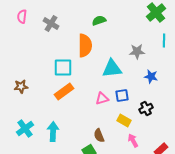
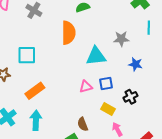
cyan square: (63, 68) -> (27, 55), moved
orange rectangle: (64, 92) -> (35, 91), moved

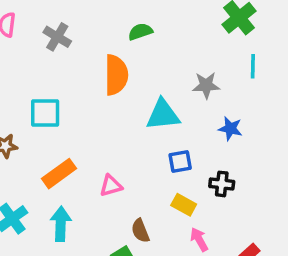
pink triangle: (86, 87) -> (111, 186), moved
black cross: (130, 97) -> (222, 184), turned 32

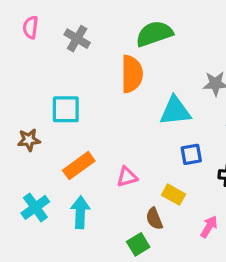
green semicircle: (140, 32) -> (154, 34), size x1.6
yellow rectangle: (184, 205) -> (174, 195), moved
pink arrow: (199, 239) -> (209, 227), turned 60

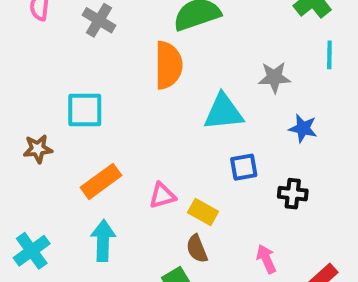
yellow rectangle: (174, 195) -> (203, 212), moved
cyan cross: (35, 207) -> (32, 251), moved
pink arrow: (209, 227) -> (266, 259), turned -55

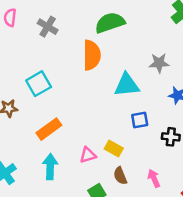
cyan square: (85, 110) -> (39, 84), turned -30
pink triangle: (162, 196) -> (88, 155), moved
brown semicircle: (197, 249) -> (120, 176), moved

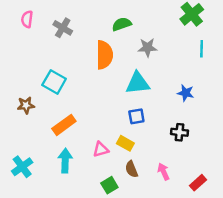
green semicircle: (110, 23) -> (122, 24), size x0.7
gray star: (159, 63) -> (148, 47), moved
cyan square: (39, 84) -> (54, 82), turned -30
blue square: (140, 120) -> (136, 116), moved

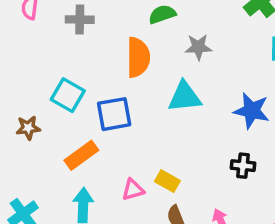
gray cross: (63, 28) -> (80, 20), turned -30
blue star: (186, 93) -> (252, 111), size x1.5
blue square: (136, 116) -> (114, 114), moved, size x1.5

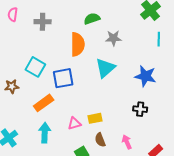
cyan triangle: (185, 97) -> (105, 68), turned -35
yellow rectangle: (167, 181) -> (95, 118), turned -40

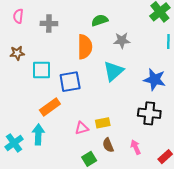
cyan square: (35, 67) -> (42, 70), turned -30
brown star: (12, 86) -> (17, 53), moved
black cross: (140, 109) -> (149, 113), size x1.5
cyan arrow: (45, 133) -> (38, 134), moved

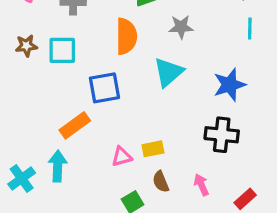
cyan square: (42, 70) -> (62, 50), moved
blue star: (155, 80) -> (229, 85), turned -30

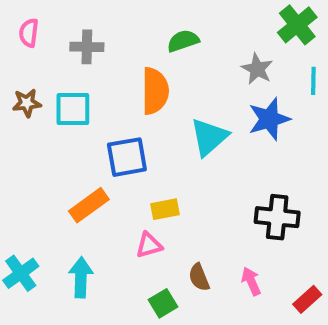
gray star: (181, 27) -> (257, 69), moved, turned 30
blue star: (229, 85) -> (269, 119), moved
yellow rectangle: (153, 149) -> (165, 209), moved
cyan arrow: (58, 166) -> (81, 277), moved

